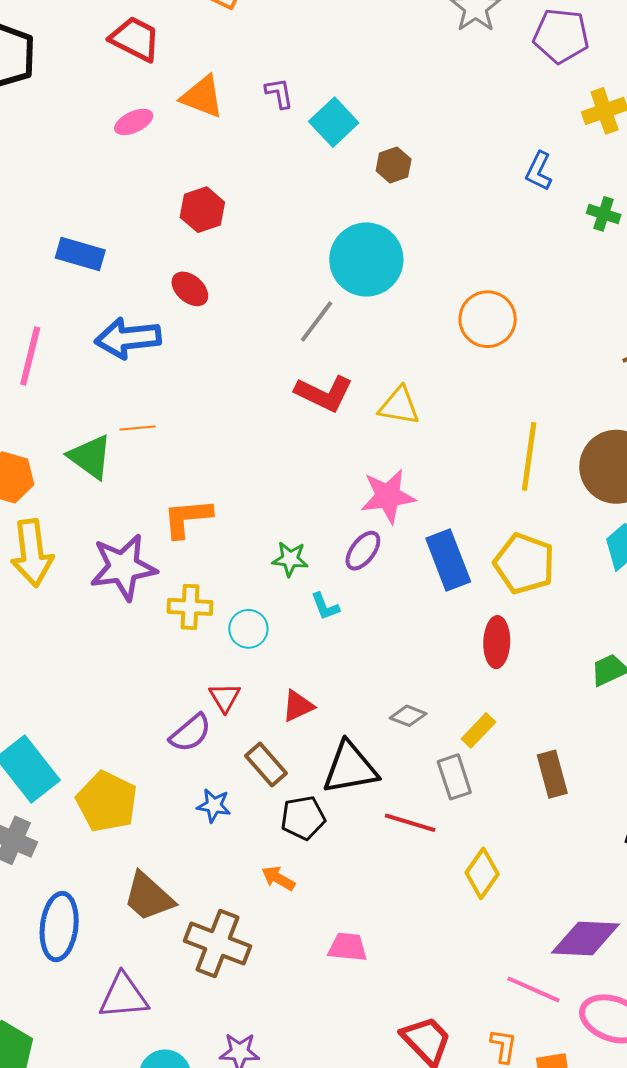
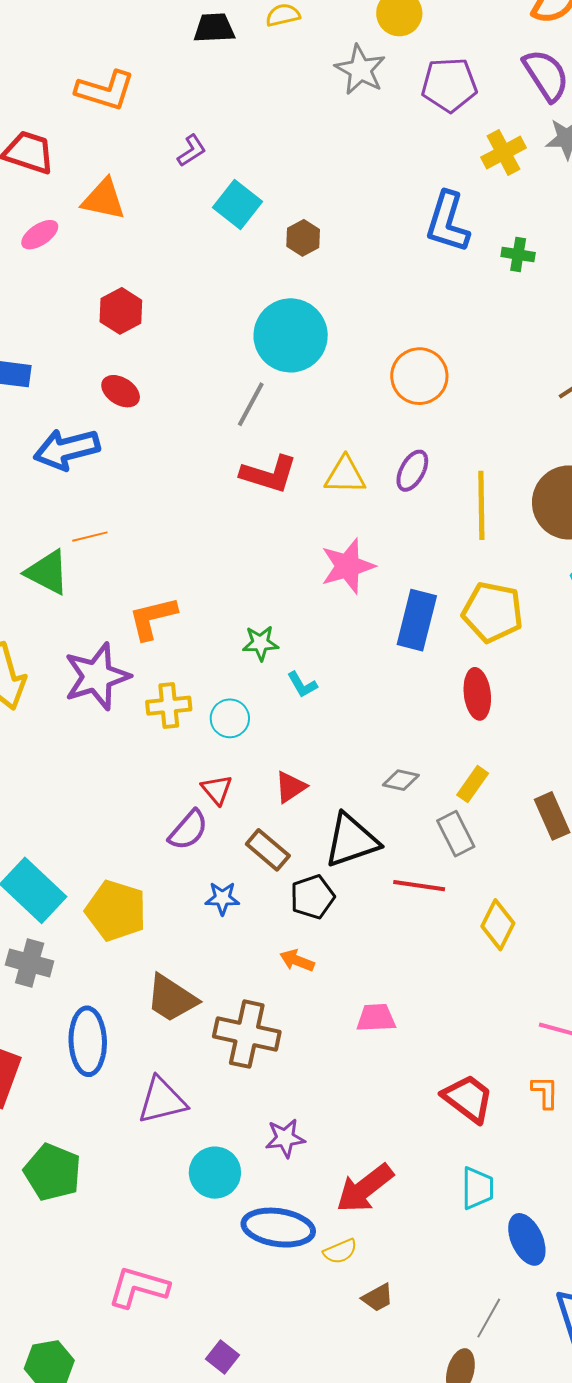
purple L-shape: (279, 93) -> (192, 151), moved, turned 76
blue L-shape: (539, 171) -> (448, 222), size x1.6
purple ellipse: (363, 551) -> (412, 471), moved
blue rectangle: (448, 560) -> (417, 620), turned 44

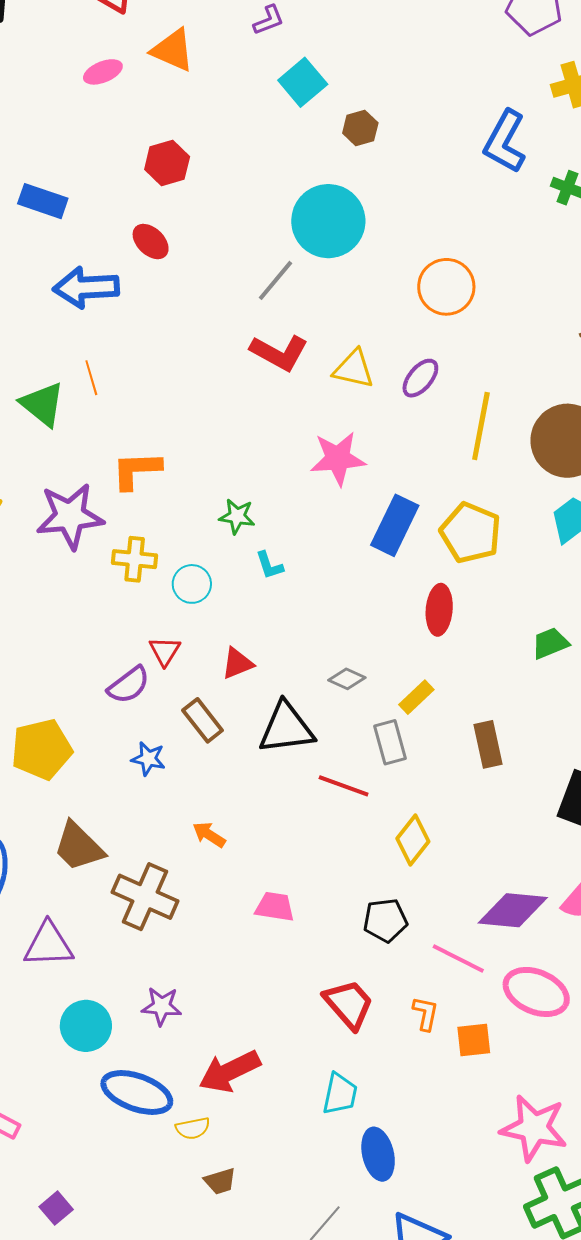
orange line: (90, 537) -> (91, 378), turned 76
black pentagon: (312, 897) -> (385, 920), moved
yellow pentagon: (116, 911) -> (42, 749), turned 30

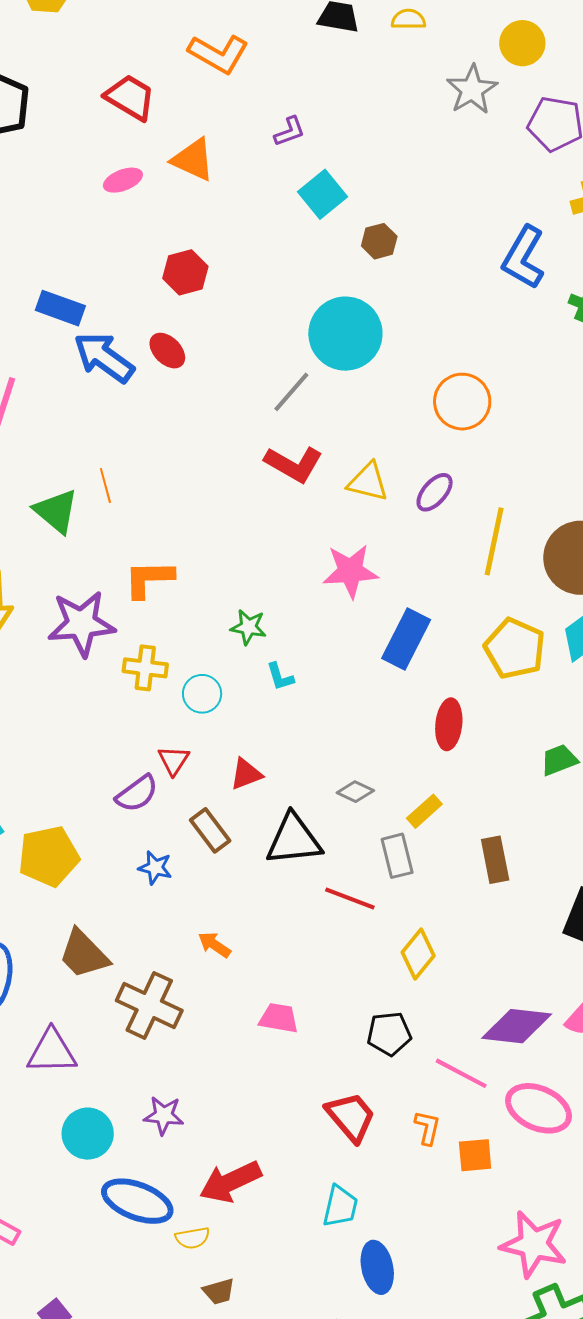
blue arrow: (86, 288) -> (104, 357), moved, turned 38
yellow pentagon: (471, 533) -> (515, 649), moved

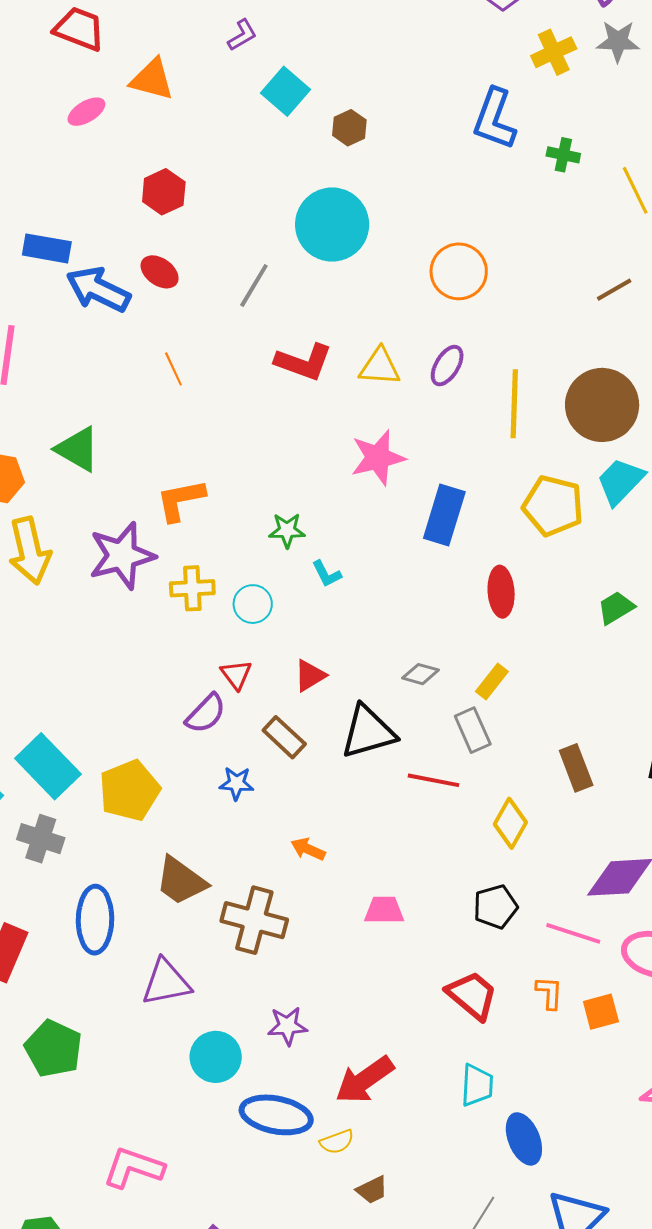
gray line: (291, 392) -> (254, 285), moved
orange line: (105, 486) -> (173, 369), moved
brown rectangle: (495, 860) -> (576, 768), moved

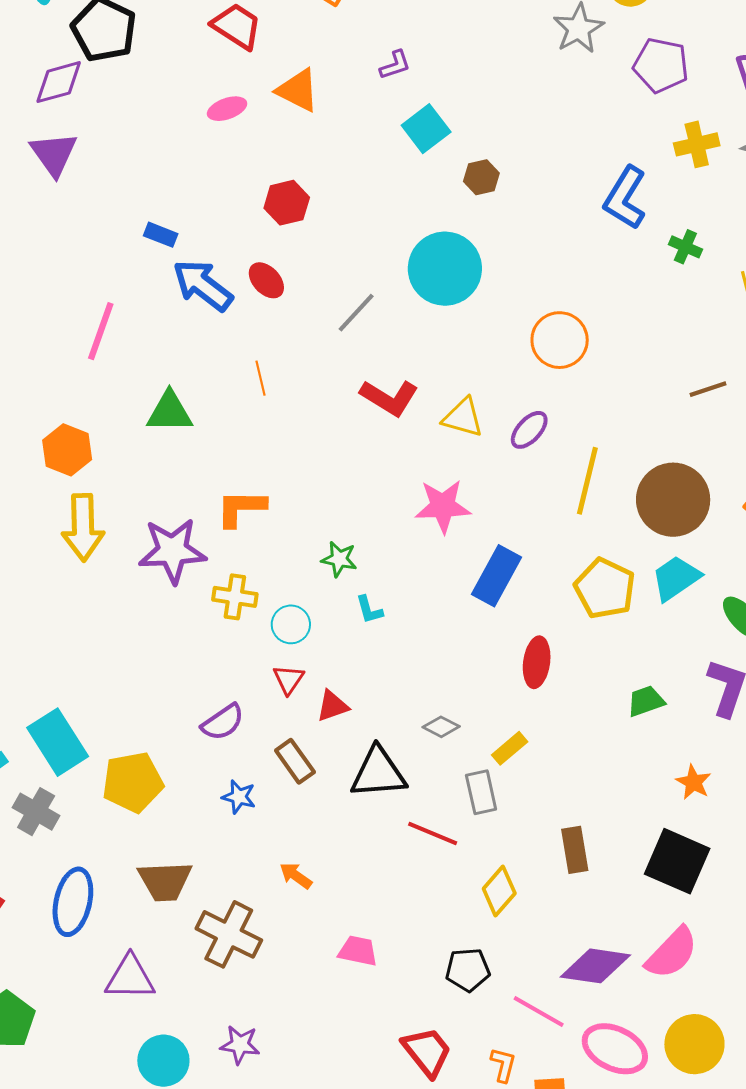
blue rectangle: (47, 248) -> (161, 235), size x0.7
green triangle: (78, 449) -> (170, 412), moved, turned -42
red triangle: (236, 675) -> (288, 679), moved
brown trapezoid: (181, 881) -> (165, 881), turned -50

